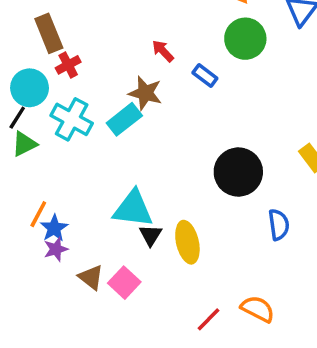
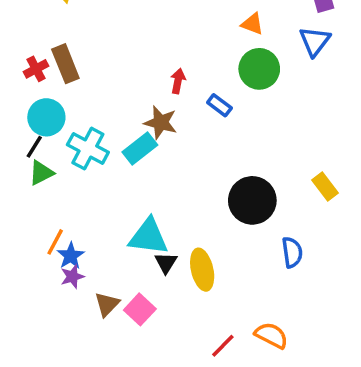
red arrow: (163, 51) -> (178, 81), turned 55
red cross: (68, 65) -> (36, 69), moved
brown triangle: (91, 277) -> (107, 304), turned 36

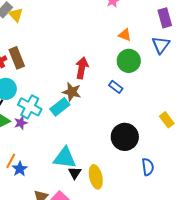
red arrow: (178, 81) -> (82, 68), size x1.5
blue rectangle: (219, 105) -> (116, 87), moved
yellow rectangle: (325, 187) -> (167, 120), moved
purple star: (72, 277) -> (21, 123), moved

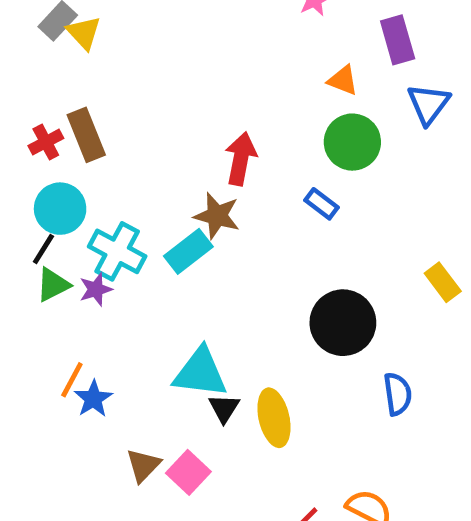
purple rectangle: (165, 18) -> (398, 40), moved

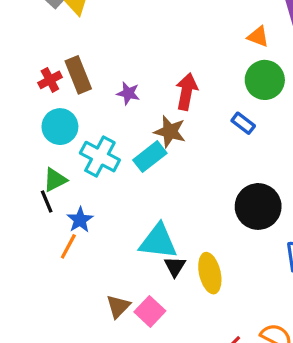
black line: (43, 249) -> (47, 201), moved, turned -55
purple star: (96, 289) -> (128, 93), moved, turned 30
blue star: (93, 399) -> (80, 220), moved

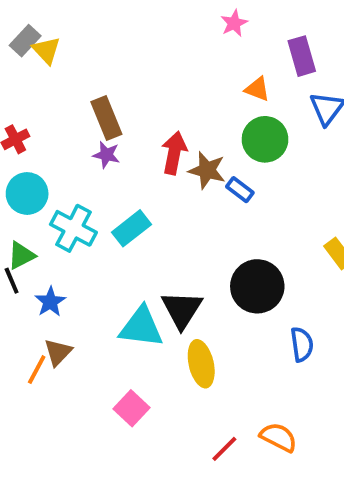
brown rectangle: (78, 75) -> (106, 118), moved
brown star: (170, 132) -> (207, 170), moved
orange line: (68, 246) -> (37, 370), moved
black triangle: (175, 266) -> (182, 310), moved, size x1.6
brown triangle: (118, 306) -> (58, 352), moved

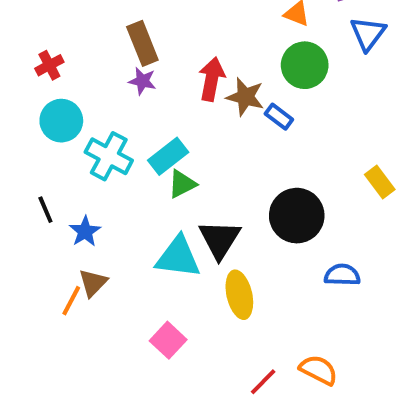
green triangle: (21, 255) -> (182, 184), moved
blue semicircle: (302, 344) -> (342, 275), turned -80

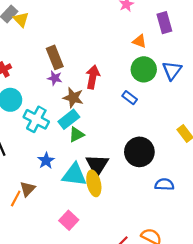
blue triangle: (368, 34) -> (172, 70), moved
brown star: (245, 97) -> (73, 98), moved
blue star: (85, 231) -> (46, 161), moved
yellow ellipse: (239, 295) -> (94, 183), moved

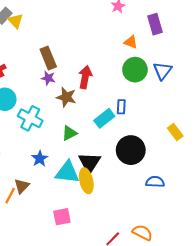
blue rectangle: (130, 98) -> (121, 107), moved, turned 56
cyan rectangle: (69, 119) -> (104, 118), moved
pink square: (69, 220) -> (62, 217), turned 36

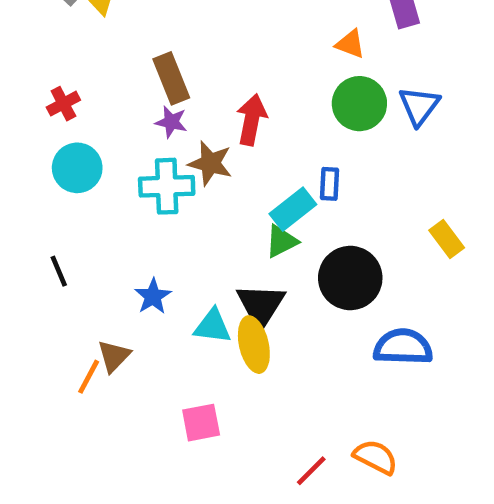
cyan cross: (30, 118) -> (167, 186), moved, turned -30
green triangle: (69, 133) -> (281, 241), moved
cyan triangle: (67, 172) -> (213, 326), size x0.7
blue semicircle: (155, 182) -> (403, 347), size x1.4

